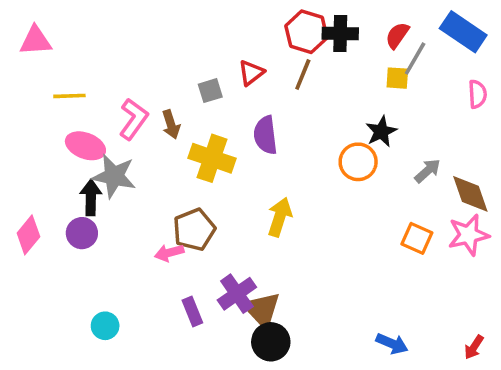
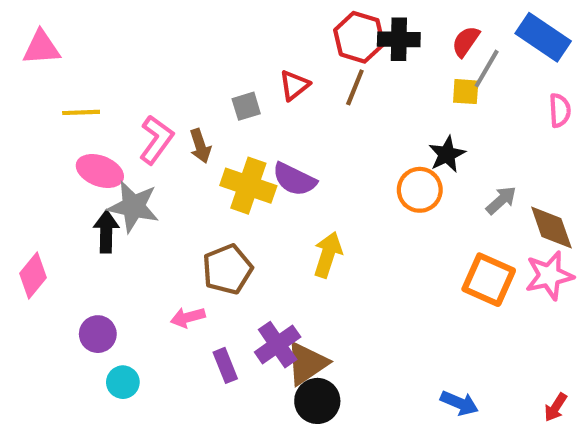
purple semicircle: (265, 135) -> (294, 179), moved, turned -57
purple circle: (82, 233) -> (98, 334), moved
orange square: (417, 238) -> (489, 280), size x1.4
pink arrow: (169, 253) -> (188, 317), moved
brown triangle: (262, 310) -> (307, 363), turned 39

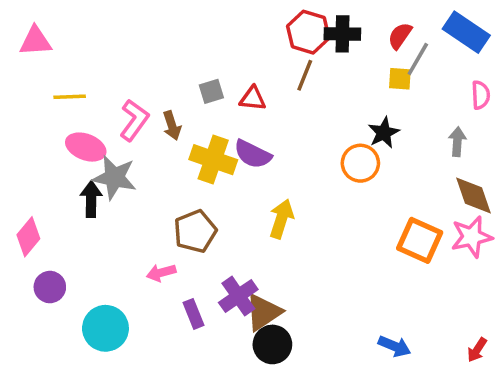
red triangle: (294, 85) -> (253, 99), moved, turned 44
gray arrow: (501, 200) -> (457, 142), moved, turned -44
purple circle: (98, 334) -> (50, 287), moved
cyan circle: (123, 382) -> (105, 328), size x1.6

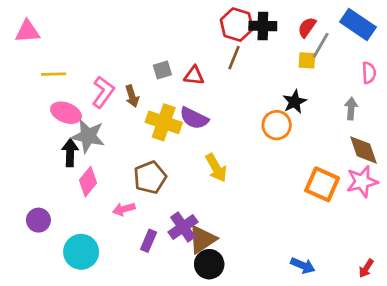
yellow arrow: (281, 219) -> (216, 168), turned 132
pink diamond: (28, 237) -> (88, 182), moved
purple rectangle: (193, 314) -> (149, 241), turned 45

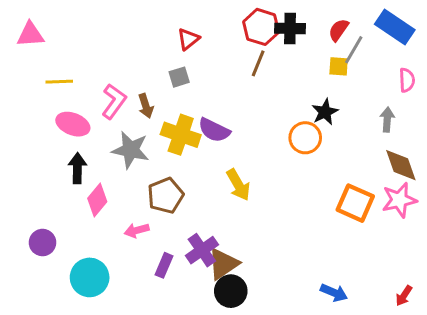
red triangle: (194, 76) -> (188, 39), moved, turned -45
gray star: (88, 136) -> (131, 150), moved

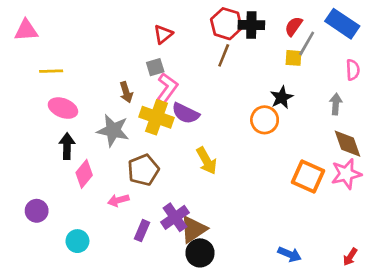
pink L-shape: (114, 101) -> (167, 88), moved
cyan circle: (90, 277) -> (77, 241), size x0.7

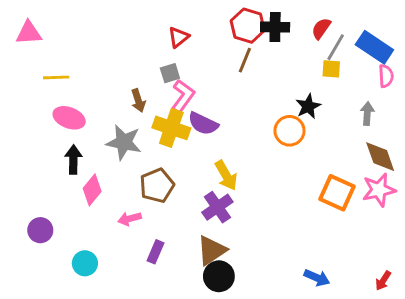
blue rectangle: (342, 24) -> (374, 47), moved
yellow square: (294, 58) -> (331, 69), moved
purple cross: (175, 217) -> (217, 207), moved

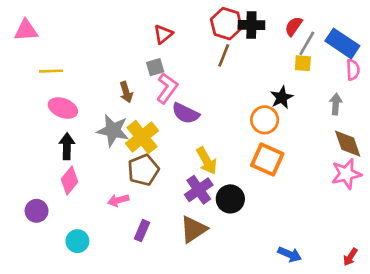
yellow cross: (171, 128) -> (142, 137), moved, turned 32
pink diamond: (92, 190) -> (69, 181), moved
orange square: (337, 193) -> (267, 159), moved
black circle: (219, 276) -> (230, 199), moved

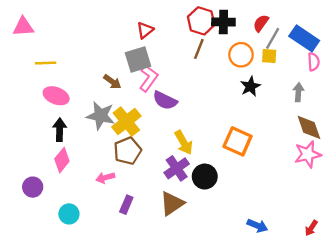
gray square: (155, 67) -> (138, 59), size x1.6
brown arrow: (126, 92) -> (112, 82), turned -36
orange circle: (265, 120) -> (241, 55), moved

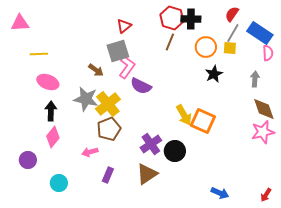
red semicircle: (261, 23) -> (232, 14), moved
yellow arrow: (184, 143) -> (184, 115), moved

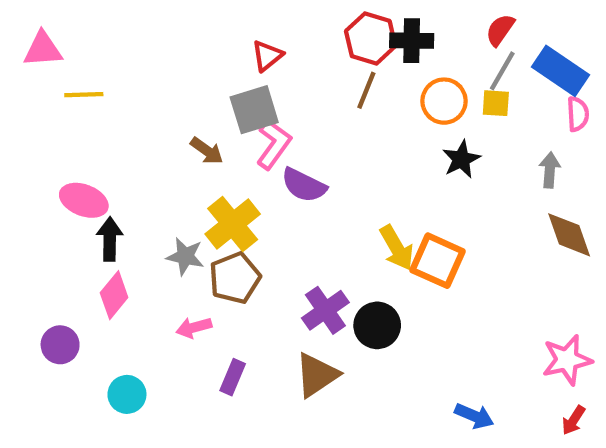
yellow line: (39, 54) -> (84, 95), moved
pink ellipse: (48, 82) -> (84, 200), moved
gray star: (86, 99) -> (185, 256), moved, size x0.7
pink star: (263, 132) -> (567, 360), moved

